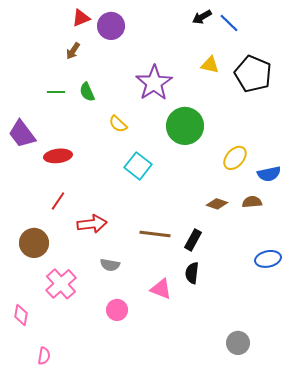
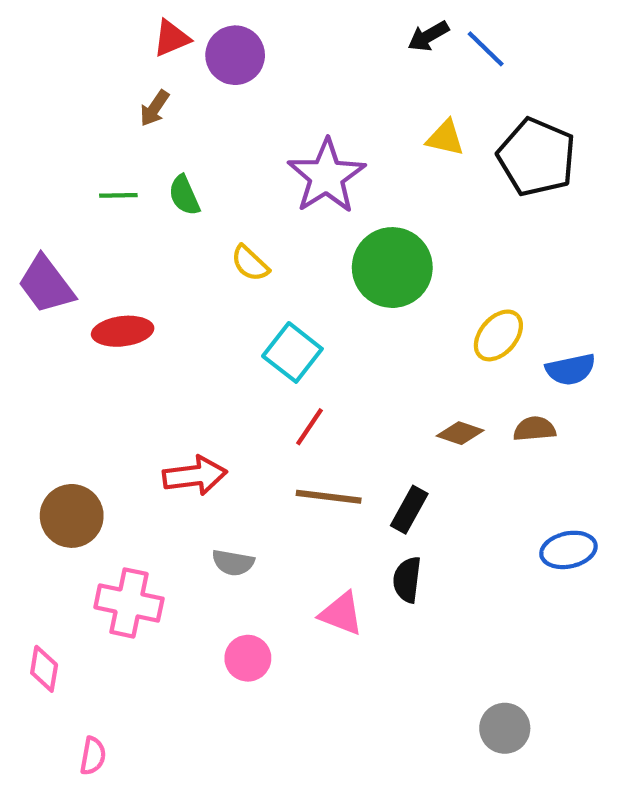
red line: (58, 201) -> (309, 427), moved
pink cross: (61, 284) -> (129, 603), turned -36

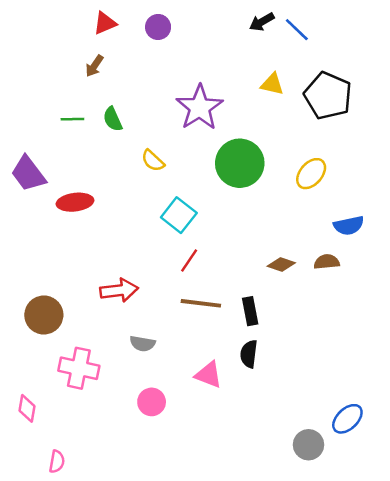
purple circle: (235, 55) -> (158, 27), moved, size x0.7
yellow ellipse: (498, 335) -> (311, 174), moved
black rectangle: (409, 510) -> (250, 311), turned -40
blue ellipse: (568, 550) -> (347, 419), moved, turned -32

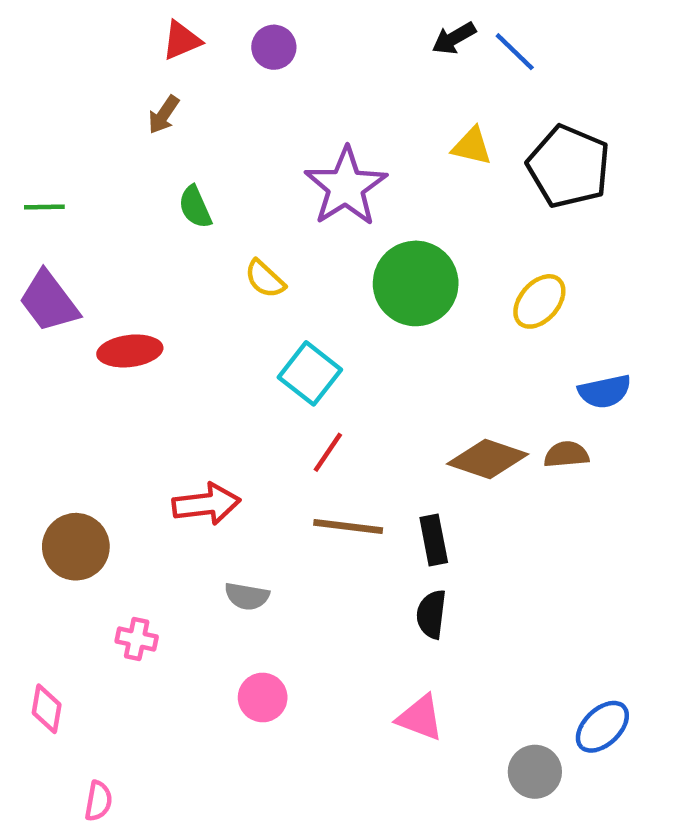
green line: (72, 119) -> (44, 207), moved
brown diamond: (281, 264) -> (488, 459), size x1.6
pink cross: (79, 368) -> (137, 639), size x0.6
pink triangle: (209, 375) -> (420, 718), moved

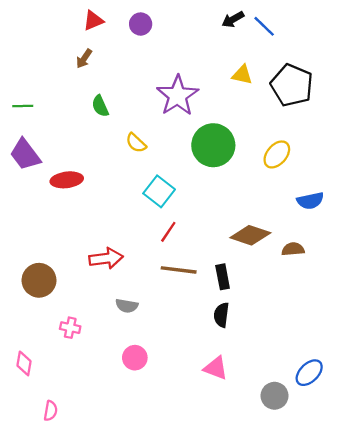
brown semicircle: (566, 454) -> (293, 249), moved

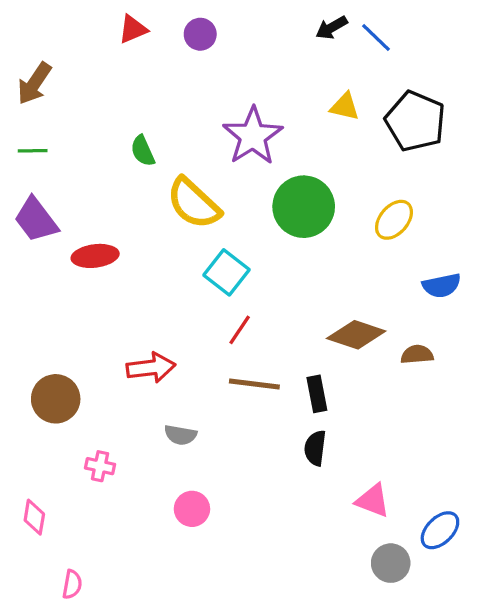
brown arrow: (84, 59) -> (34, 83), moved, size x1.5
yellow semicircle: (136, 143) -> (194, 203), size x1.8
pink triangle: (216, 368) -> (373, 501), moved

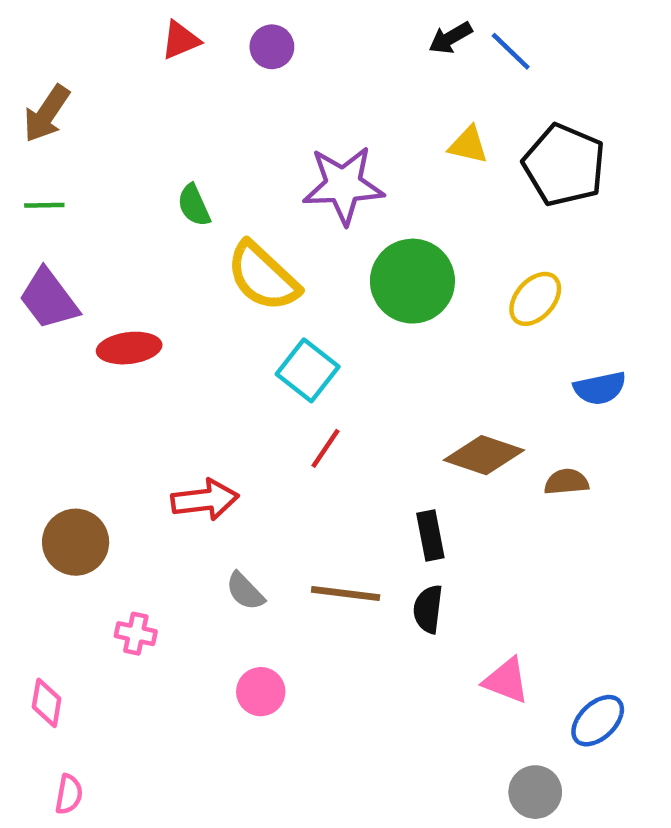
purple star: (253, 136) -> (343, 185), turned 30
brown line: (254, 384) -> (346, 593), moved
gray semicircle: (180, 435) -> (245, 591), turned 36
gray circle: (391, 563) -> (535, 792), moved
pink semicircle: (72, 584) -> (69, 794), moved

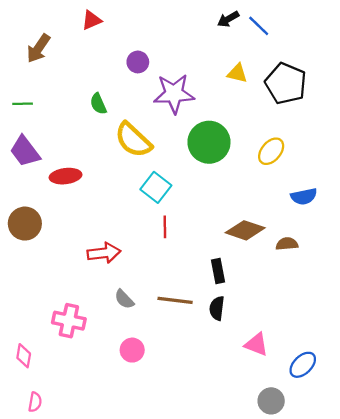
purple circle: (272, 47) -> (138, 62), moved
brown arrow: (47, 114) -> (38, 48), moved
red line: (325, 448) -> (165, 227), turned -35
brown circle: (76, 542) -> (25, 224), moved
pink cross: (136, 634) -> (69, 321), size x1.6

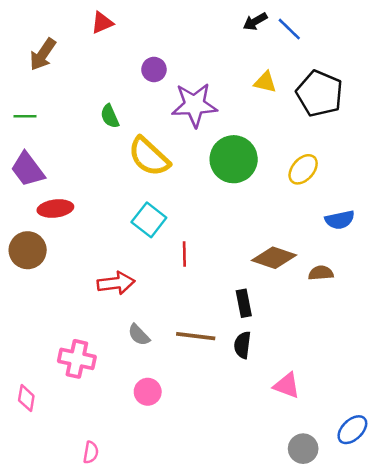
red ellipse: (66, 176) -> (55, 209), moved
cyan square: (156, 187) -> (149, 220), moved
blue ellipse: (303, 365) -> (352, 430), moved
pink semicircle: (35, 402) -> (91, 452), moved

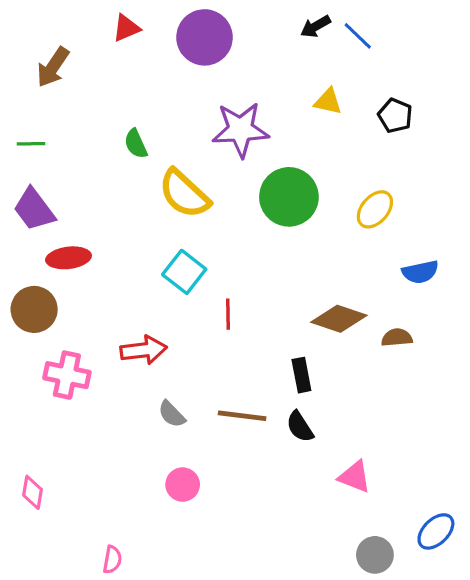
purple circle: (154, 69) -> (205, 37), moved, size x1.8
black pentagon: (320, 93) -> (395, 116), size x0.6
black semicircle: (242, 345) -> (300, 427), turned -40
pink cross: (77, 359) -> (67, 375), moved

